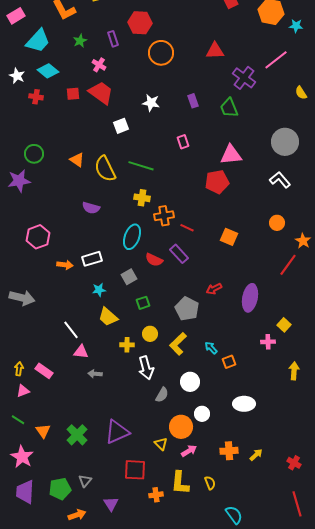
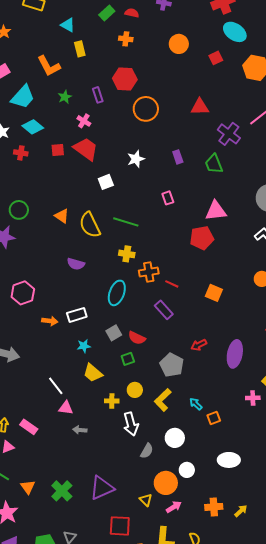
white star: (151, 103) -> (136, 159), turned -30
red semicircle: (154, 260) -> (137, 338), moved

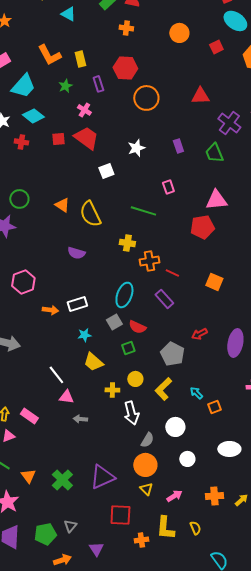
yellow rectangle: (80, 49) -> (80, 59), moved
green line: (126, 222) -> (143, 211), moved
cyan ellipse: (117, 293) -> (124, 295), moved
orange circle: (166, 483) -> (145, 465), moved

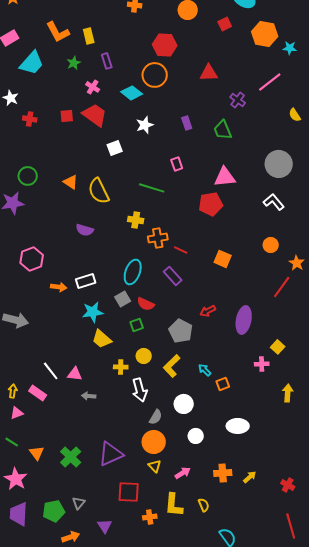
red hexagon: (125, 68) -> (165, 45), moved
cyan diamond: (33, 116) -> (132, 93), moved
purple cross: (229, 123) -> (238, 100), size x0.7
cyan star: (84, 335) -> (93, 312), size x1.5
white line: (56, 375) -> (51, 371), moved

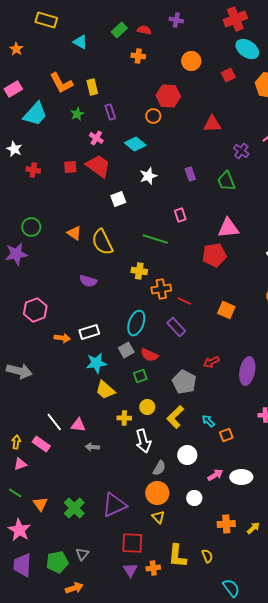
orange circle: (155, 75) -> (153, 116), moved, size x0.6
white circle: (196, 436) -> (194, 498), moved
pink arrow: (183, 473) -> (215, 475), moved
purple triangle: (105, 526) -> (130, 570), moved

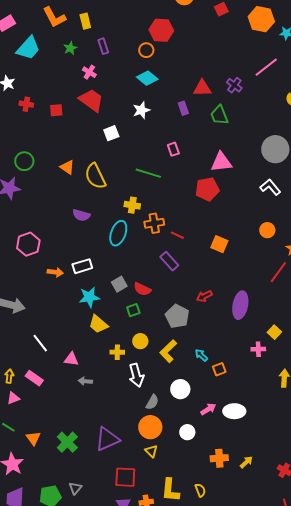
red triangle: (212, 124) -> (202, 88), moved
cyan diamond: (135, 144) -> (147, 78), moved
red square: (70, 167) -> (56, 110), moved
cyan ellipse: (136, 323) -> (118, 233), moved
white line: (54, 422) -> (40, 343), moved

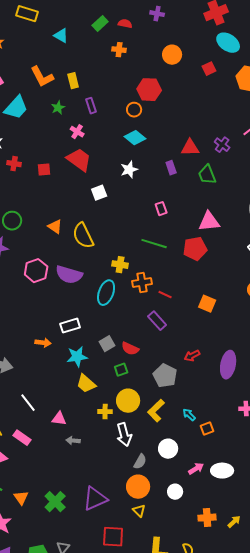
green line: (148, 173) -> (154, 244), moved
purple semicircle: (81, 215) -> (69, 275), size x1.5
pink hexagon: (28, 244) -> (36, 271), moved
orange arrow: (55, 272) -> (43, 343), moved
yellow circle: (140, 341) -> (128, 401), size x1.5

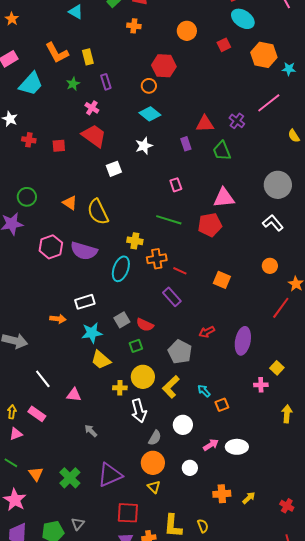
gray arrow: (73, 441) -> (91, 431), moved, turned 40

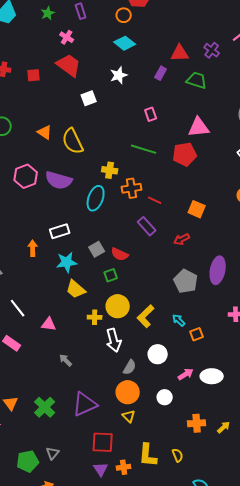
purple rectangle: (186, 144) -> (161, 73), turned 48
green trapezoid: (222, 151) -> (197, 80), turned 130
orange arrow: (58, 319) -> (33, 248), turned -98
red arrow: (207, 332) -> (182, 239), moved
gray pentagon: (180, 352) -> (186, 281), moved

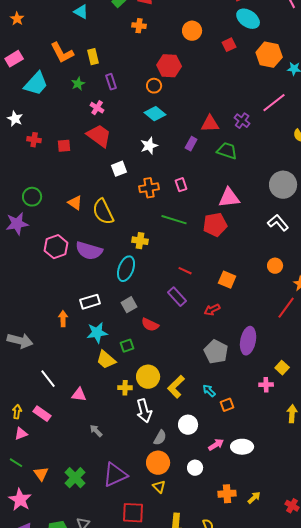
orange cross: (132, 188) -> (149, 188), moved
gray square: (97, 249) -> (129, 305), moved
green square: (111, 275) -> (127, 346), moved

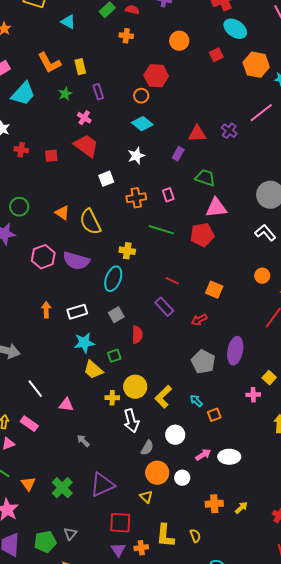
green trapezoid: (227, 151) -> (205, 178), moved
orange arrow: (63, 319) -> (46, 310), moved
red semicircle: (150, 325) -> (137, 335), turned -114
orange circle: (158, 463) -> (157, 473), moved

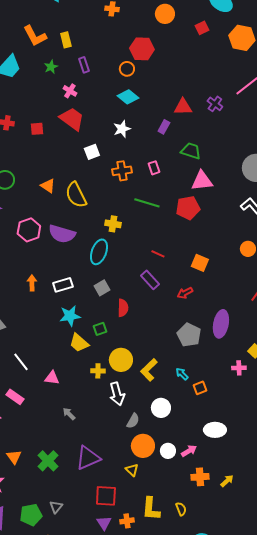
pink arrow: (203, 455) -> (189, 451), moved

